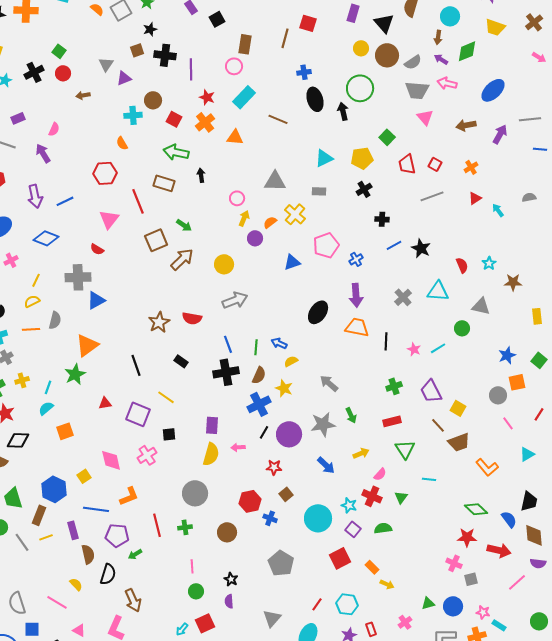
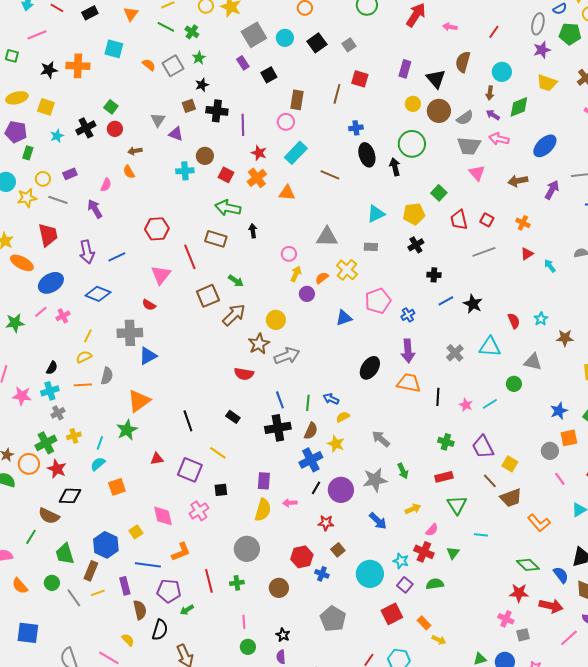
purple triangle: (124, 78) -> (176, 134), turned 42
orange semicircle: (122, 143) -> (129, 172), moved
orange cross: (471, 167) -> (523, 223), turned -32
brown star: (159, 322) -> (259, 344), moved
green cross: (394, 386) -> (446, 442), turned 35

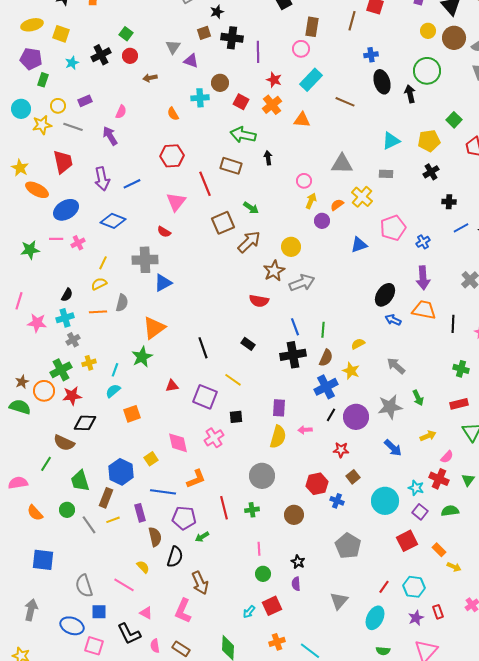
orange semicircle: (129, 172) -> (173, 114), moved
pink line: (41, 312) -> (56, 239), turned 40
blue arrow: (331, 399) -> (393, 320), moved
red star: (57, 469) -> (72, 396), turned -30

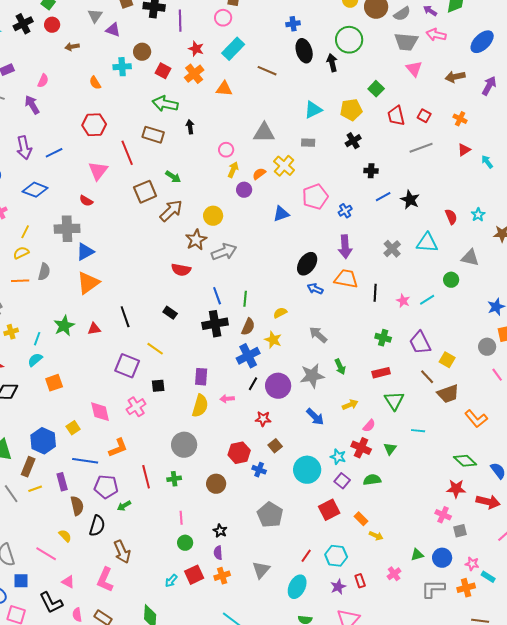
orange triangle: (154, 328) -> (88, 283), moved
red triangle: (172, 386) -> (94, 329), moved
orange cross: (277, 642) -> (222, 576), moved

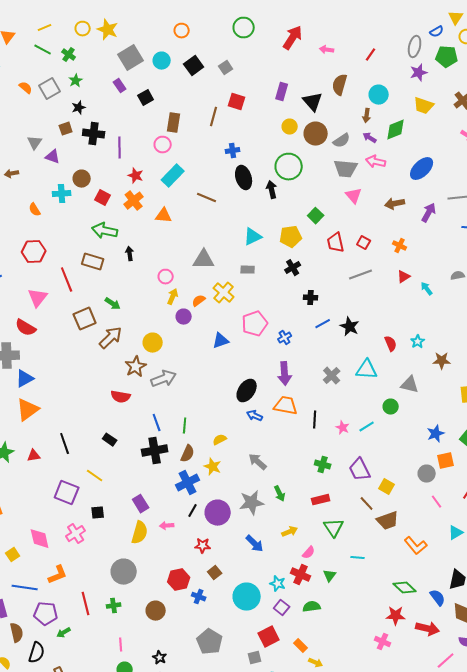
red semicircle: (86, 201) -> (26, 328), size x1.5
purple rectangle: (201, 377) -> (141, 504), turned -36
gray square: (460, 531) -> (255, 658), moved

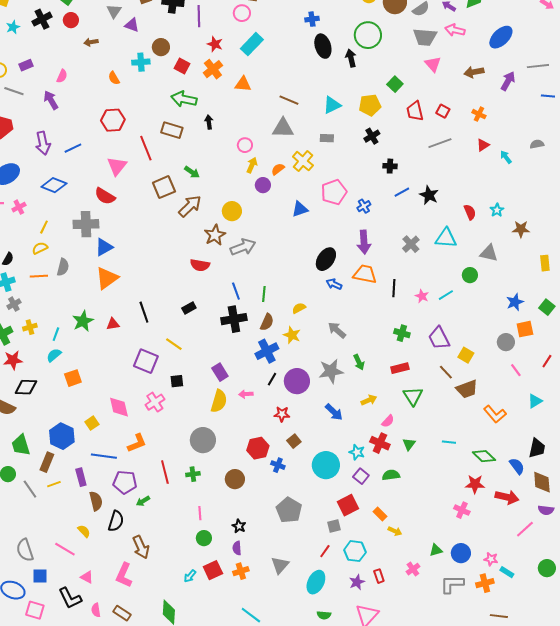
brown line: (207, 198) -> (289, 100), moved
black rectangle: (110, 440) -> (189, 308), turned -64
cyan line: (358, 558) -> (449, 442), moved

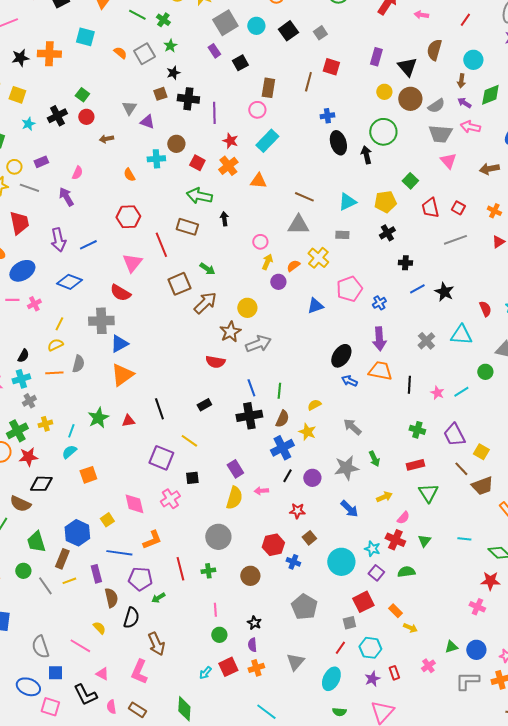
purple circle: (297, 381) -> (312, 478), size x0.7

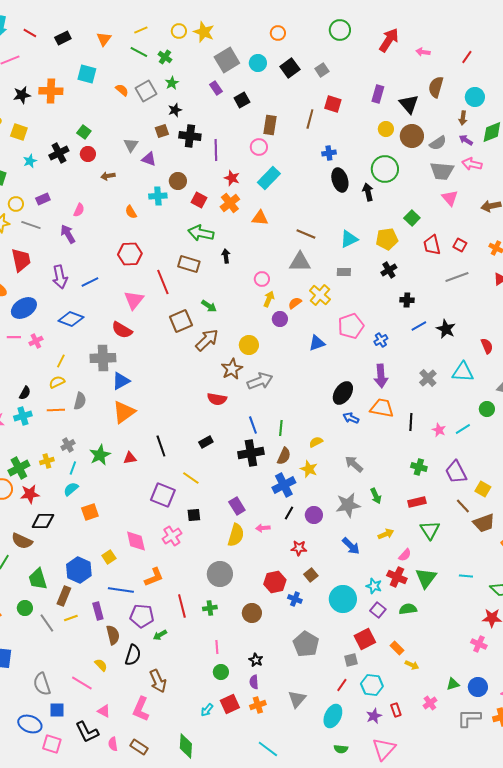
gray cross: (29, 401) -> (68, 445), moved
green triangle: (424, 541) -> (426, 578), size x1.6

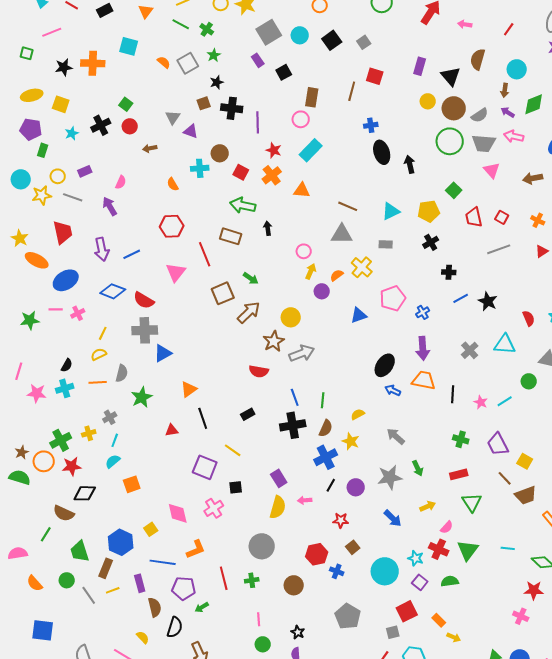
green circle: (385, 169) -> (450, 141), moved
red semicircle: (122, 330) -> (144, 300), moved
orange triangle: (124, 412) -> (189, 389), moved, size x0.7
green star: (100, 455) -> (142, 397), moved

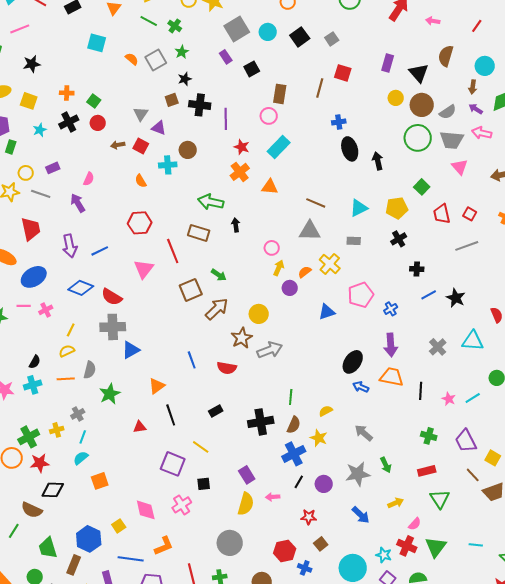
orange cross: (93, 63) -> (67, 93), moved, size x0.6
red square: (241, 172) -> (141, 146), moved
blue line: (295, 397) -> (192, 360), moved

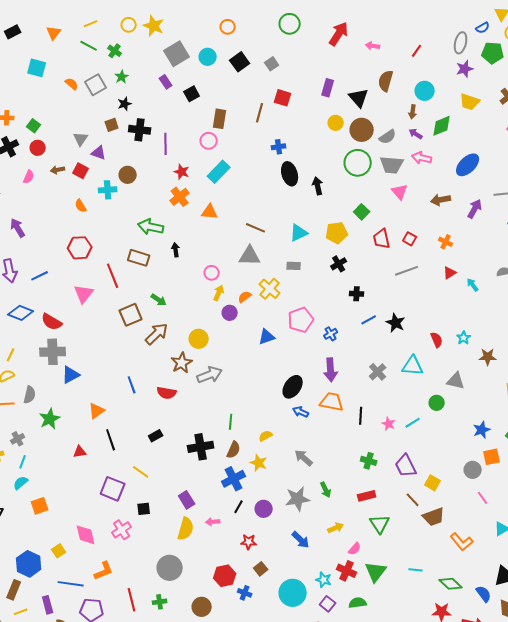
pink semicircle: (89, 179) -> (29, 177), moved

